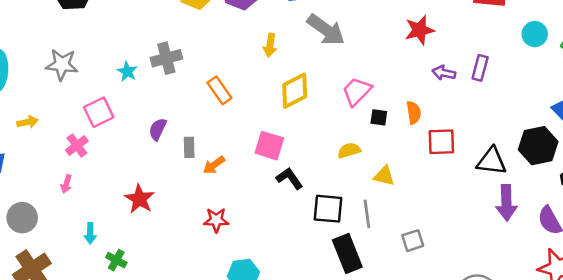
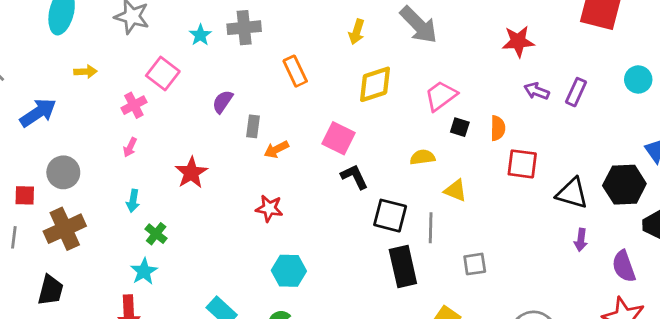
cyan circle: (535, 34) -> (638, 79), moved
pink square: (99, 112) -> (163, 73), turned -36
pink arrow: (66, 184) -> (130, 147), moved
purple arrow: (506, 203) -> (581, 240), size x0.6

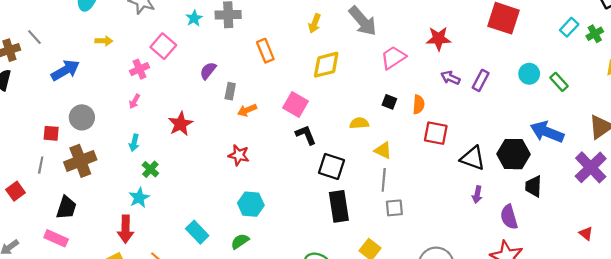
pink trapezoid: (441, 96) -> (393, 58), moved
gray line: (431, 228) -> (384, 180), moved

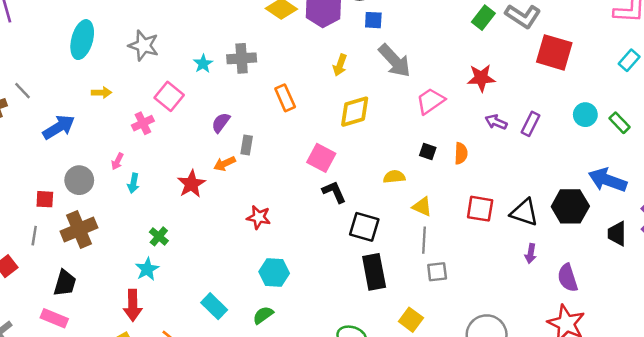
pink arrow: (135, 101) -> (117, 161), moved
orange arrow: (247, 110) -> (225, 164), moved
red square: (436, 133) -> (480, 209), moved
cyan arrow: (134, 143) -> (133, 183), moved
black trapezoid: (533, 186) -> (617, 234), moved

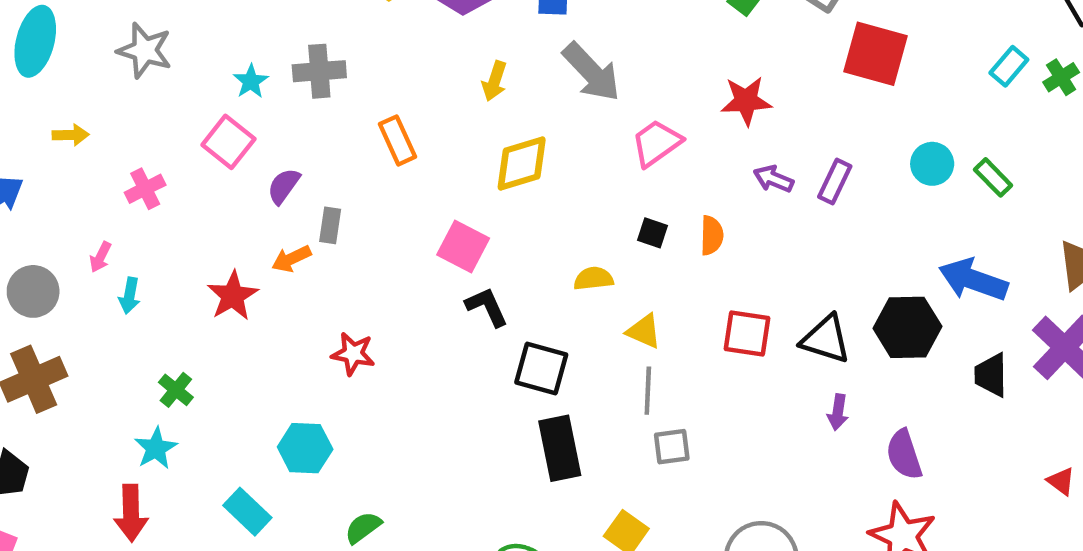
pink square: (169, 96) -> (228, 142), moved
cyan hexagon: (274, 273) -> (305, 448), moved
cyan rectangle: (214, 306) -> (247, 512), moved

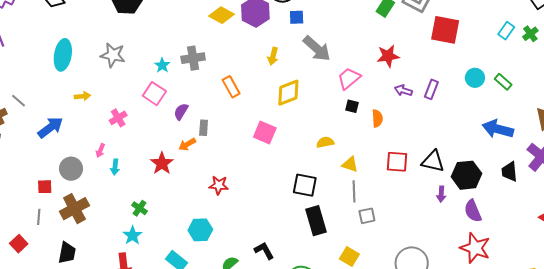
black square: (653, 233) -> (352, 106), moved
black L-shape: (487, 307) -> (264, 251), moved
black hexagon: (907, 327) -> (467, 175), moved

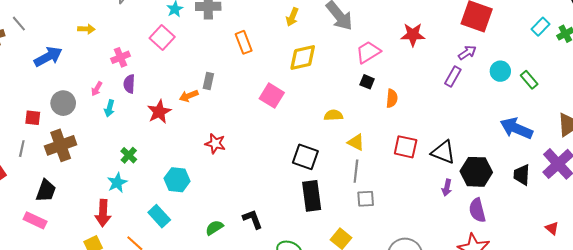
purple arrow: (403, 90) -> (467, 53), moved, turned 120
purple semicircle: (181, 112) -> (129, 84), moved, turned -36
cyan hexagon: (200, 230) -> (177, 180), moved

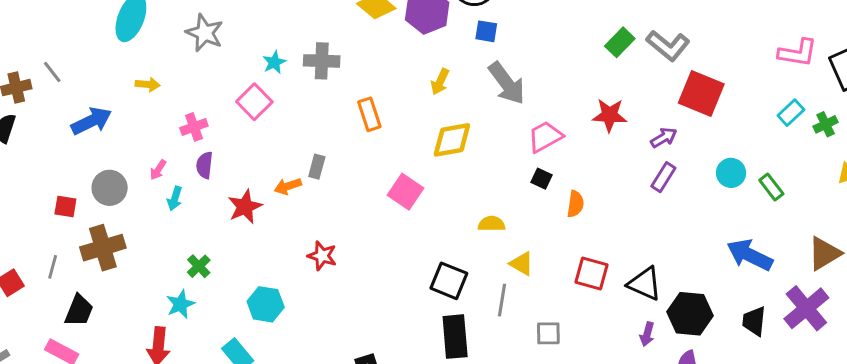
purple arrow: (467, 53) -> (664, 138), moved
gray line: (22, 149) -> (53, 267), moved
gray line: (356, 171) -> (502, 300), moved
gray square: (366, 199) -> (548, 333), moved

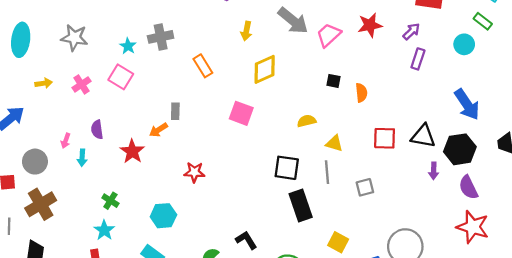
pink cross: (194, 127) -> (81, 84), moved
pink trapezoid: (545, 137) -> (329, 35), moved
green rectangle: (771, 187) -> (483, 21), moved
blue arrow: (750, 255) -> (467, 104), moved, turned -136

